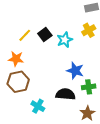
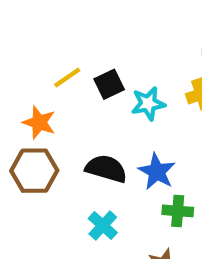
black semicircle: (65, 94) -> (106, 169), moved
cyan cross: (38, 106) -> (103, 226), moved

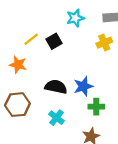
cyan star: (148, 104) -> (75, 18), moved
brown hexagon: (34, 171) -> (17, 105), moved
blue star: (157, 172) -> (83, 86), turned 30

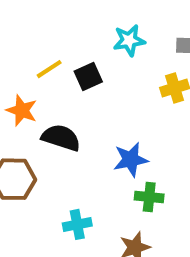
black semicircle: (56, 87) -> (61, 138), moved
cyan cross: (56, 118) -> (77, 224), moved, turned 35

